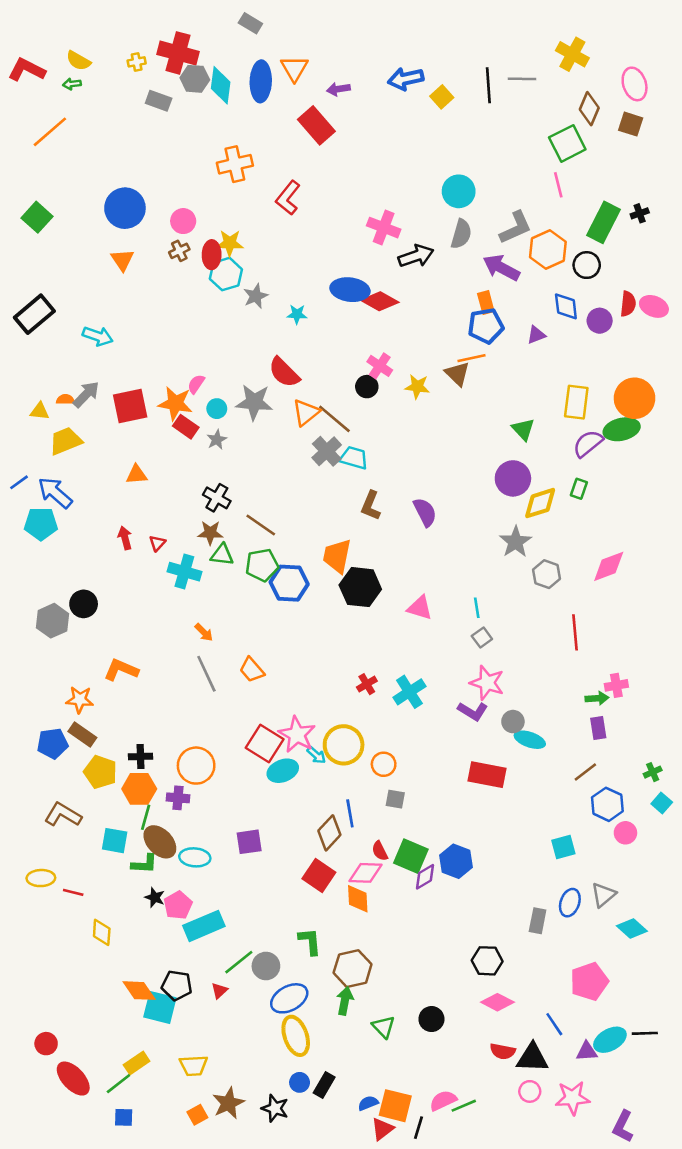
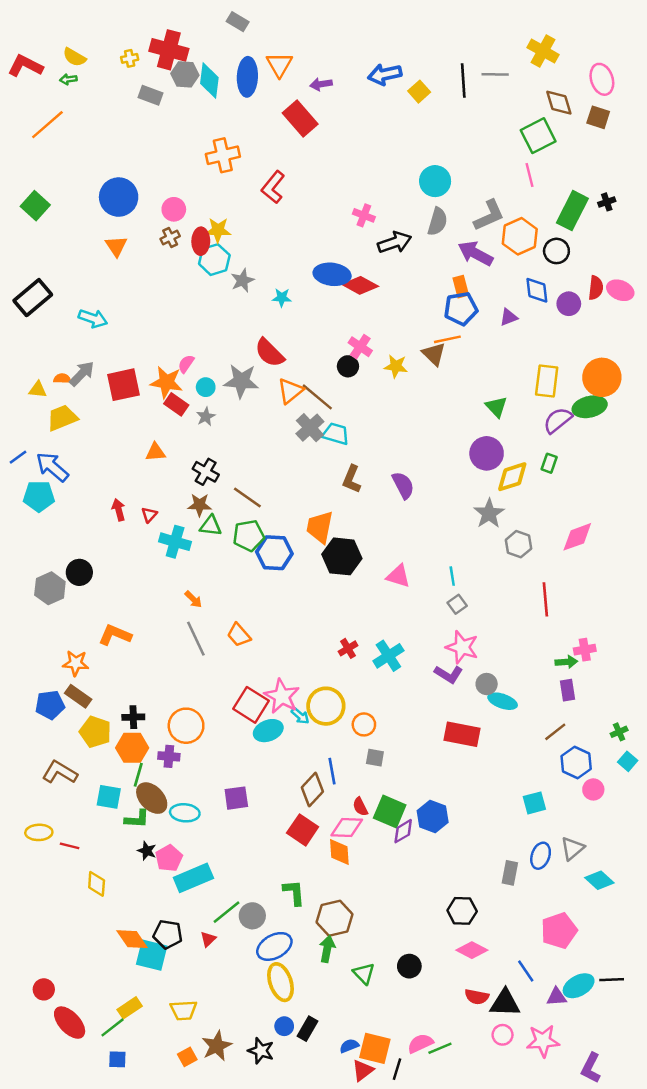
brown diamond: (589, 109) -> (559, 103), turned -40
pink cross: (384, 228) -> (364, 215), size x0.7
orange triangle: (137, 475) -> (155, 452), moved

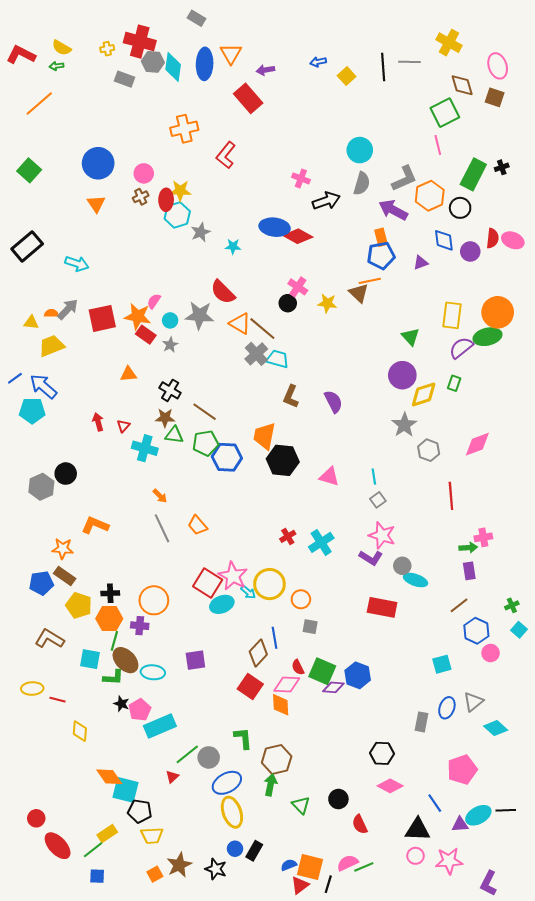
blue arrow: (385, 74) -> (318, 62), size x0.6
orange triangle: (290, 391) -> (240, 323), turned -50
purple diamond: (403, 831) -> (333, 687), turned 35
black pentagon: (168, 934) -> (140, 811), moved
red semicircle: (477, 997) -> (360, 824), moved, turned 54

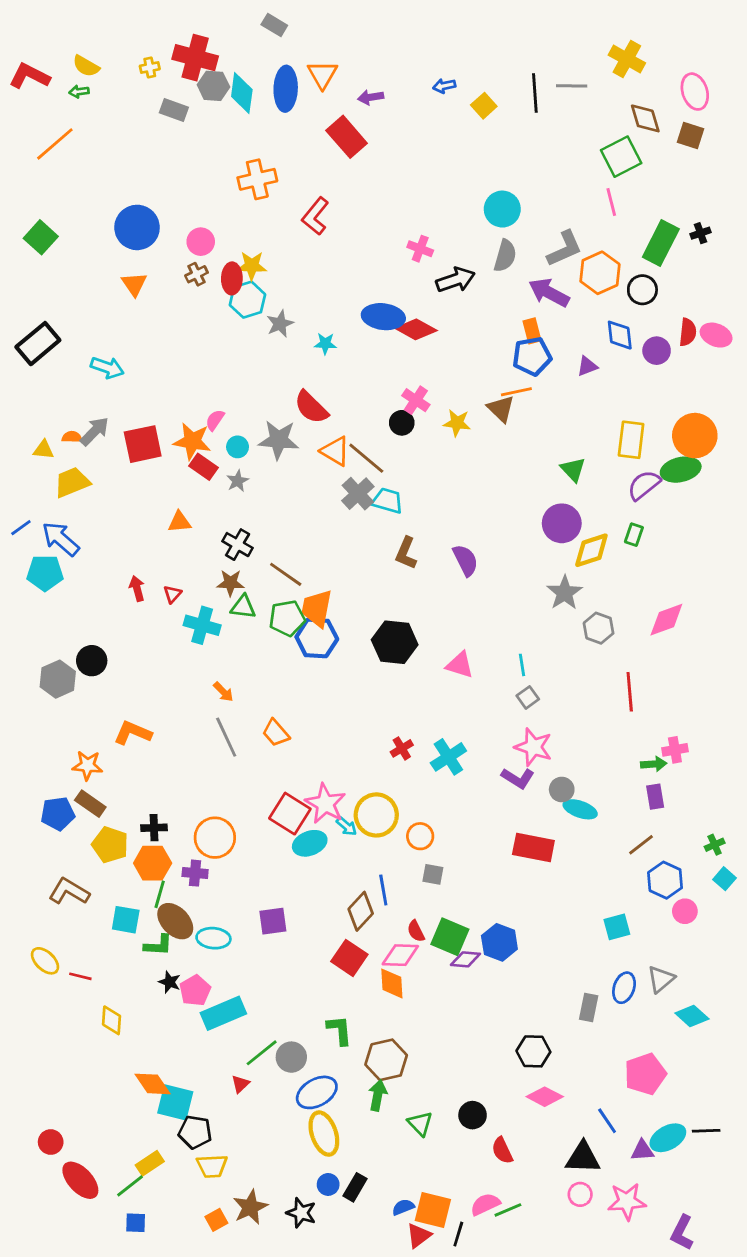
orange trapezoid: (264, 436) -> (317, 608), moved
yellow ellipse: (32, 689) -> (45, 961), turned 45

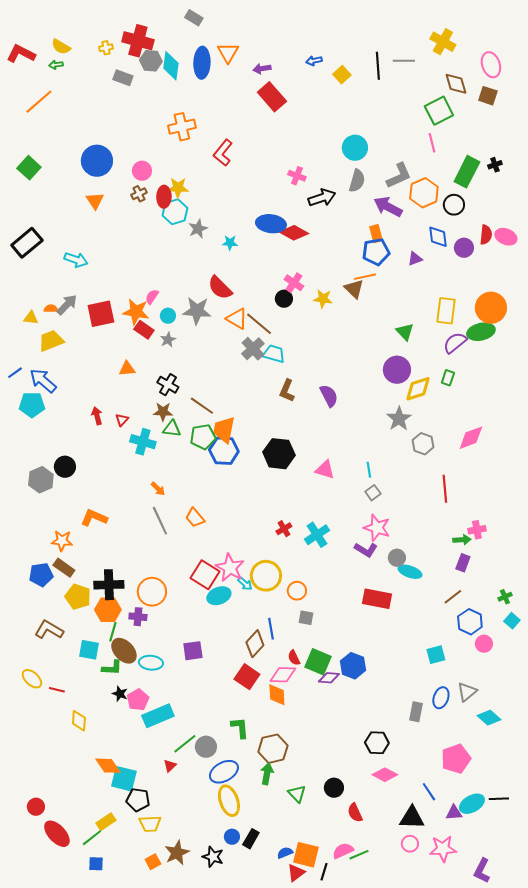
red rectangle: (347, 137) -> (272, 97), moved
purple rectangle: (655, 797) -> (463, 563), turned 30
black cross: (154, 828) -> (109, 585), size x1.6

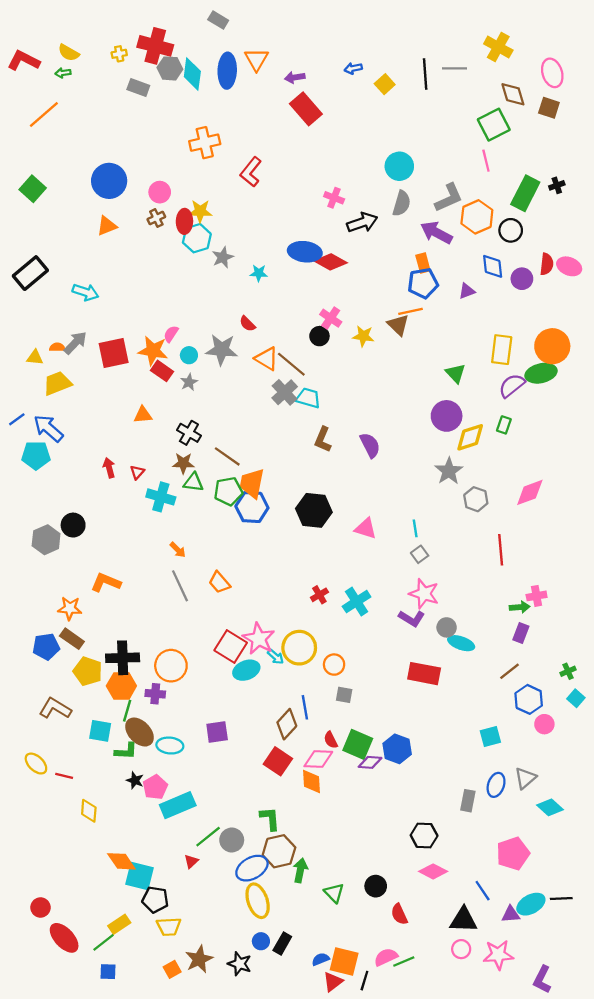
orange triangle: (95, 201) -> (107, 226), turned 42
red semicircle: (220, 288) -> (247, 324), size x0.6
brown hexagon: (273, 749) -> (279, 851), moved

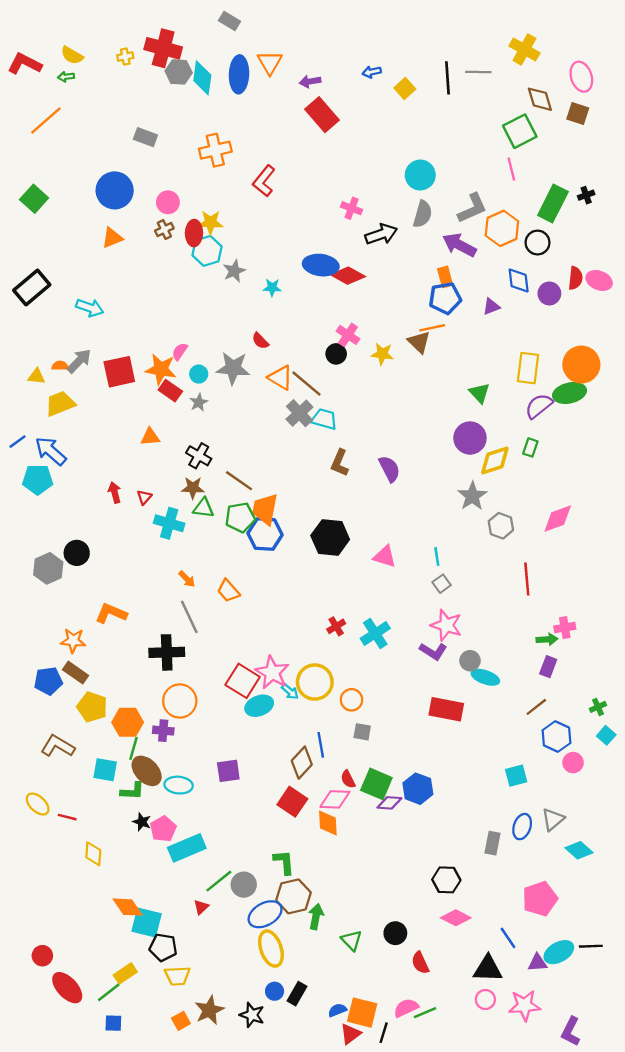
gray rectangle: (138, 88) -> (145, 137), moved
orange trapezoid: (219, 582) -> (228, 591), moved
black cross: (123, 658) -> (167, 652), moved

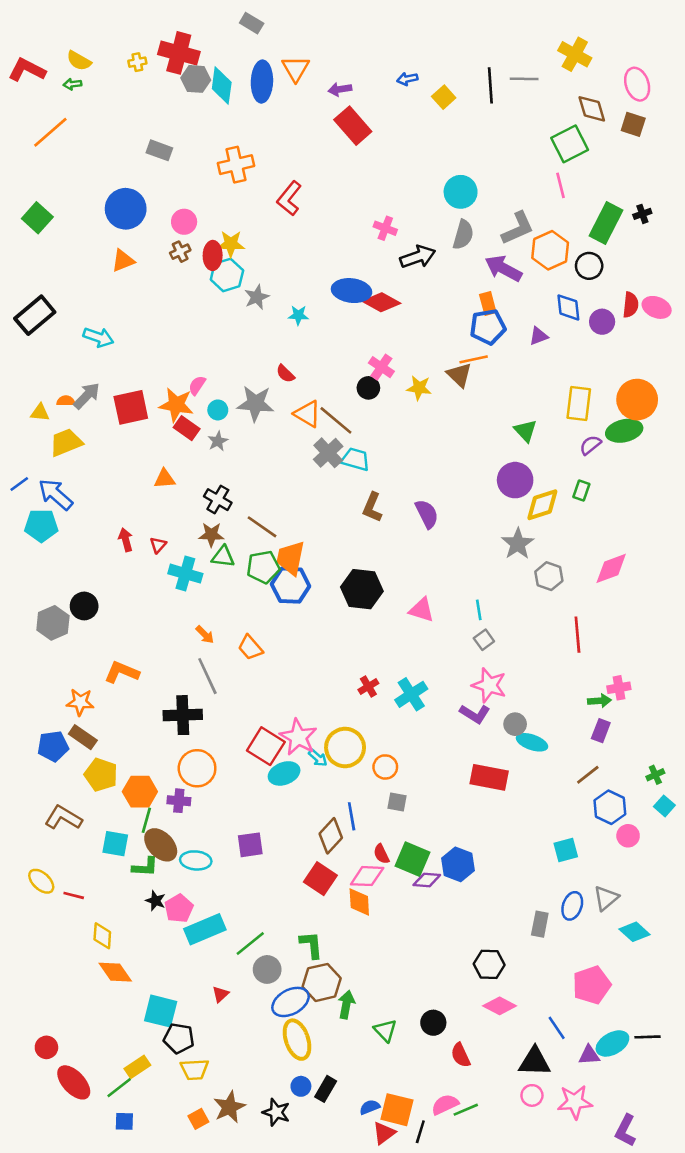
purple semicircle: (539, 406) -> (590, 445), size x0.7
green line: (219, 881) -> (250, 944), moved
orange diamond: (128, 907) -> (115, 972), moved

